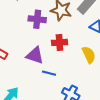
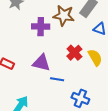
red cross: (59, 42) -> (74, 53), moved, turned -35

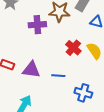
purple triangle: (41, 63) -> (31, 70), moved

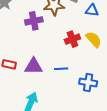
red cross: (73, 48) -> (72, 39), turned 35

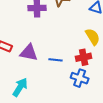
red cross: (72, 39) -> (84, 57), moved

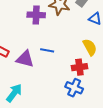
blue line: (55, 60) -> (47, 50), moved

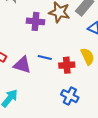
red cross: (79, 67) -> (67, 65), moved

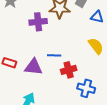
red cross: (67, 65) -> (69, 70), moved

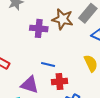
purple triangle: (34, 67) -> (30, 85), moved

